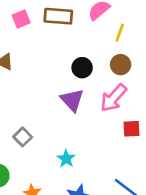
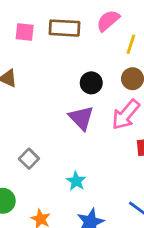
pink square: (21, 19) -> (25, 32), turned 30

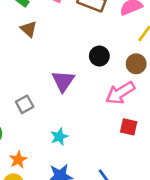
purple triangle: (81, 118) -> (63, 81), moved

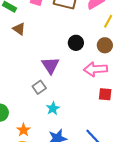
pink arrow: (120, 93) -> (95, 69), turned 35
gray square: (25, 104) -> (39, 87), moved

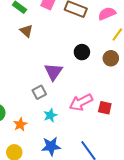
pink arrow: (95, 69) -> (81, 102), moved, turned -30
orange star: (24, 130) -> (20, 124), moved

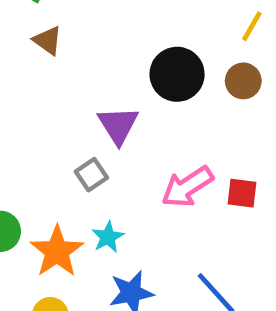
black circle: (82, 52) -> (177, 74), size x1.5
cyan star: (50, 115) -> (108, 237), moved
orange star: (20, 124) -> (57, 251), size x1.6

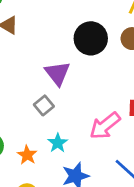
pink arrow: (187, 187) -> (105, 126), moved
orange star: (57, 251) -> (27, 155), size x0.6

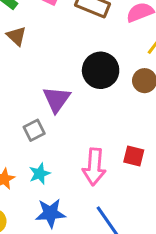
pink arrow: (105, 126) -> (94, 167), turned -60

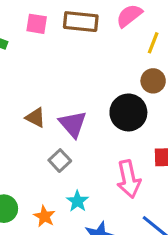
brown triangle: (16, 36) -> (35, 118), moved
black circle: (101, 70) -> (128, 112), moved

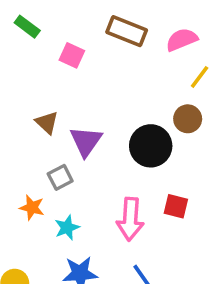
pink square: (37, 24) -> (72, 55), moved
orange star: (44, 216) -> (32, 208), moved, turned -30

